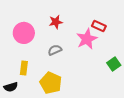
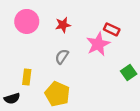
pink circle: (24, 33) -> (27, 21), moved
gray semicircle: (55, 50) -> (62, 57), turned -32

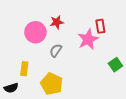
pink circle: (27, 21) -> (35, 32), moved
red rectangle: (112, 29) -> (100, 26), turned 56

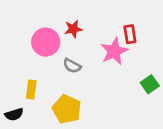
gray semicircle: (56, 50) -> (72, 66), turned -96

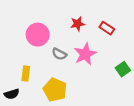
red star: (73, 29) -> (78, 24), moved
red rectangle: (130, 34) -> (107, 28), turned -48
pink star: (114, 51) -> (85, 54), moved

